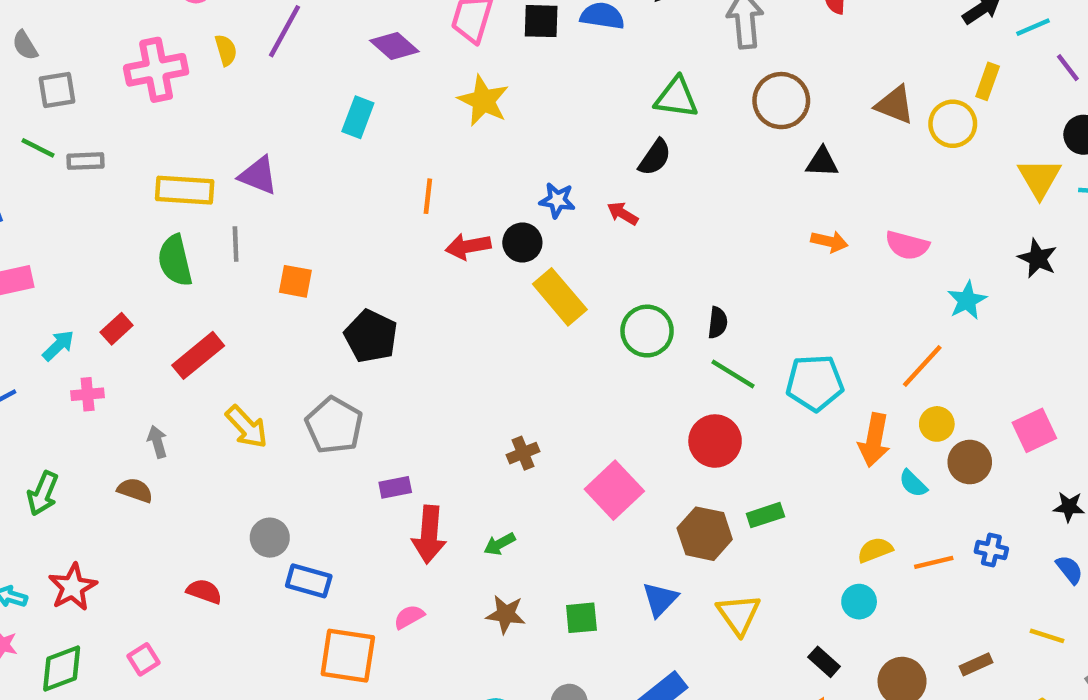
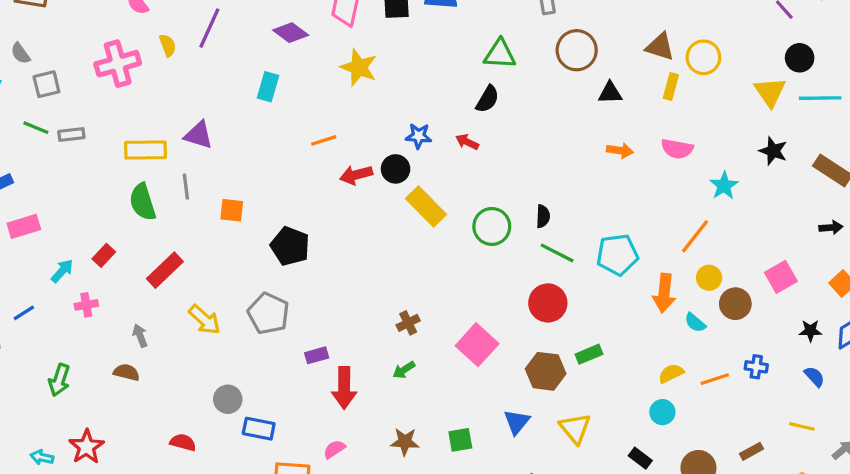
yellow rectangle: (988, 81) -> (671, 86), moved
orange line: (428, 196) -> (324, 140), turned 70
green arrow: (500, 544) -> (404, 370), moved

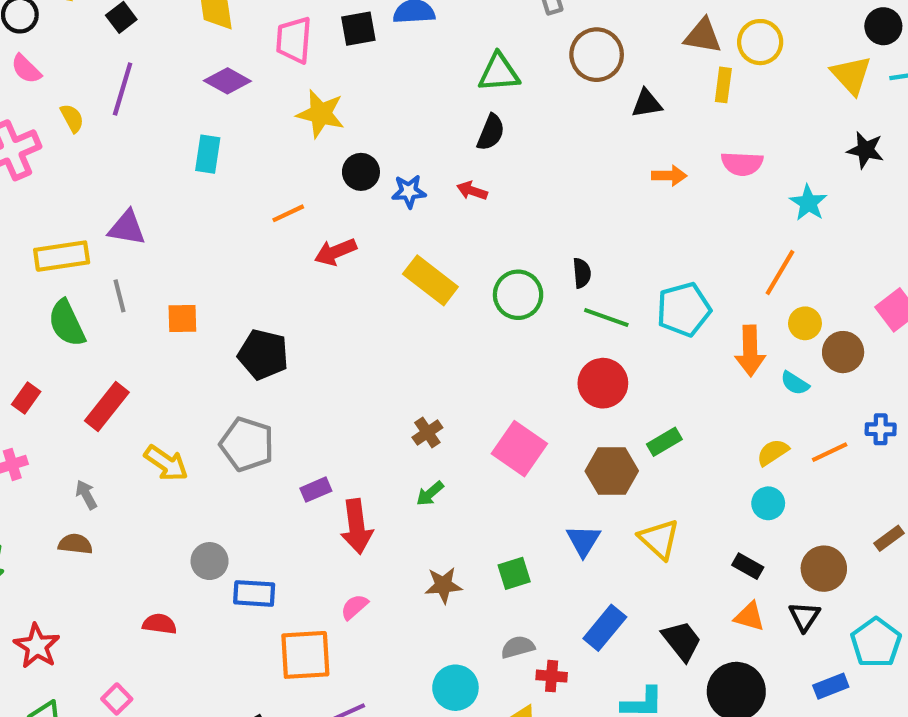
black circle: (396, 169) -> (361, 172), moved

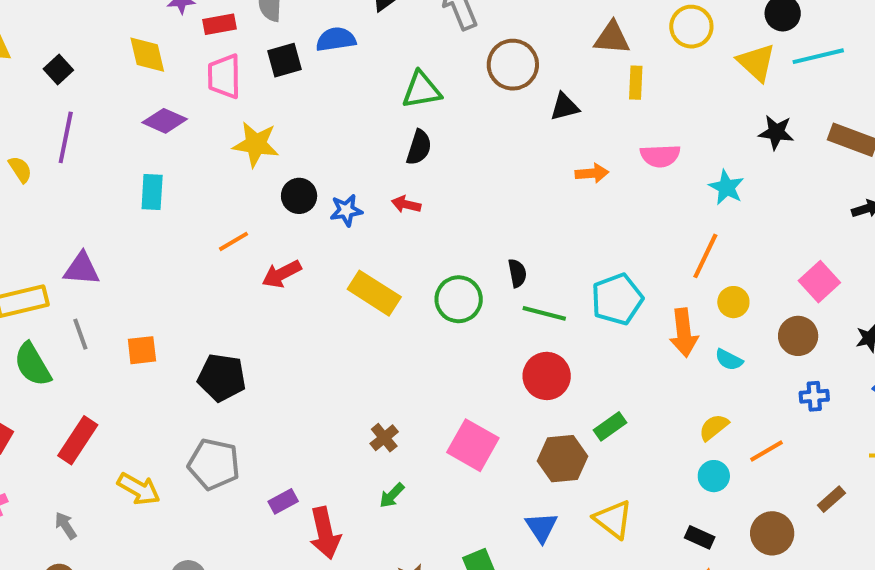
yellow circle: (760, 42) -> (691, 27), moved
brown circle: (843, 352) -> (798, 336), moved
orange line: (830, 452) -> (766, 451), moved

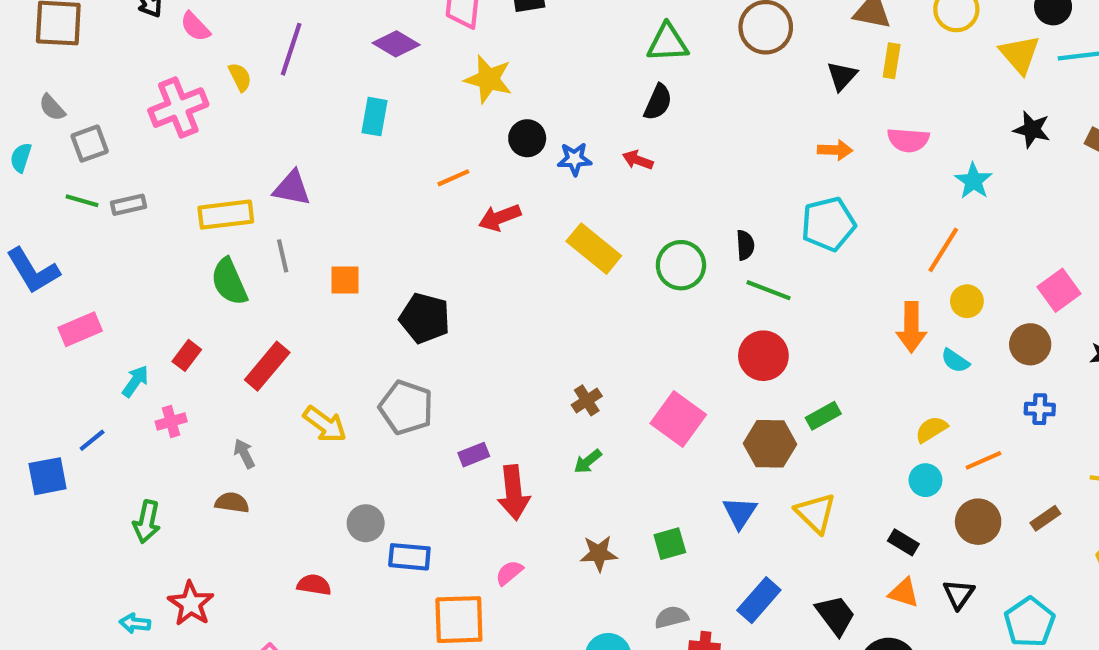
black triangle: (565, 107) -> (842, 76), moved, turned -40
cyan pentagon: (617, 299) -> (828, 224), moved
brown circle: (772, 533) -> (978, 522), moved

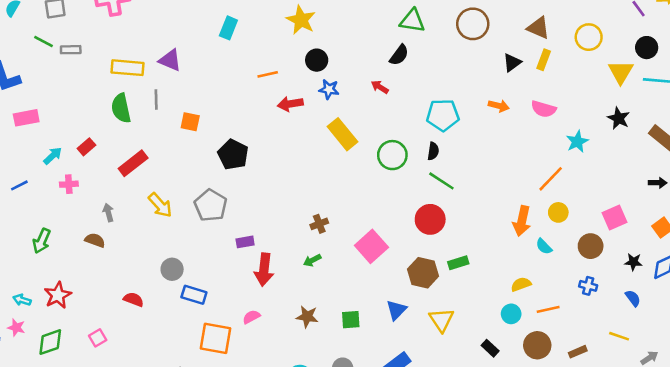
blue star: (575, 159) -> (329, 89), moved
cyan pentagon: (828, 224) -> (443, 115), moved

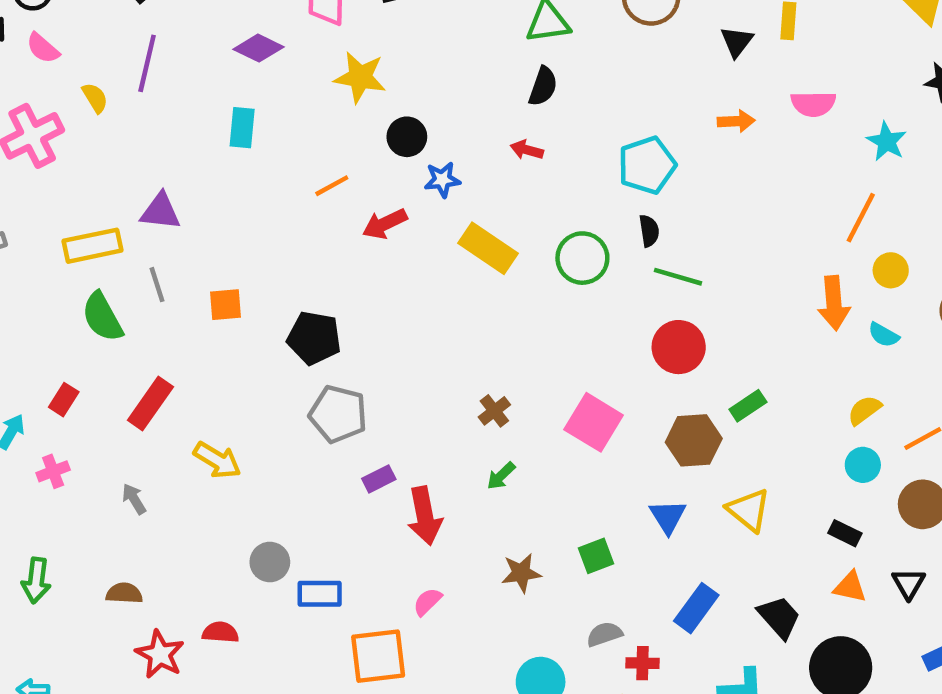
gray pentagon: (211, 205) -> (338, 414), moved
brown semicircle: (95, 240) -> (124, 593), moved
red star: (58, 295) -> (160, 654), moved

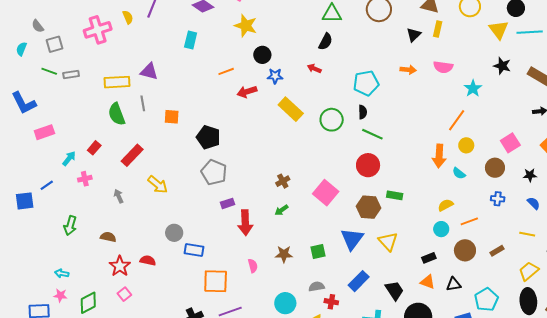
green rectangle: (748, 406) -> (395, 195), turned 35
blue triangle: (668, 517) -> (352, 239), size x1.4
black rectangle: (845, 533) -> (429, 258), turned -56
black triangle: (909, 583) -> (454, 284), turned 42
pink semicircle: (427, 602) -> (253, 266), moved, turned 112

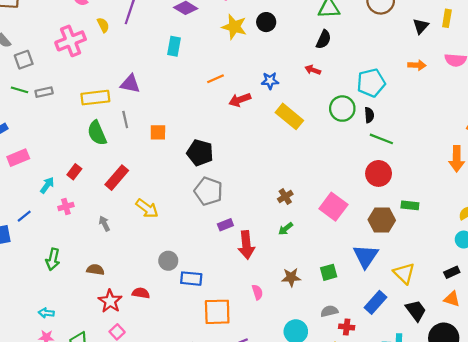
black circle: (262, 55) -> (266, 22), moved
green circle: (332, 120) -> (342, 109), moved
yellow triangle: (388, 241) -> (404, 273), moved

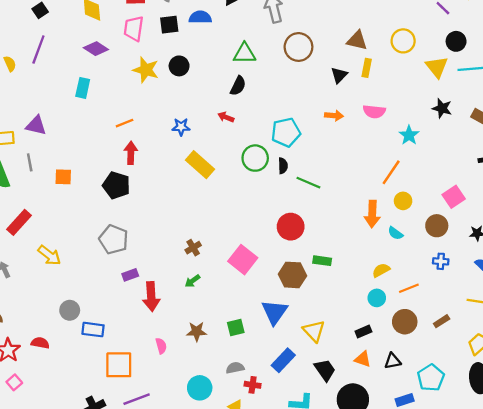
red arrow: (240, 100) -> (131, 153), moved, turned 110
green line: (381, 139) -> (308, 183), moved
black pentagon: (200, 153) -> (116, 185), moved

